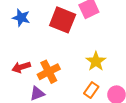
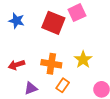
orange cross: (49, 72) -> (51, 64), moved, turned 36
orange rectangle: (91, 90) -> (63, 85), moved

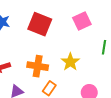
pink square: (77, 13) -> (82, 21), moved

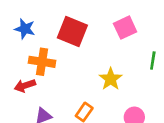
orange cross: (38, 66) -> (42, 62), moved

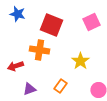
blue star: (25, 29) -> (17, 14), moved
orange cross: (42, 62) -> (39, 50), moved

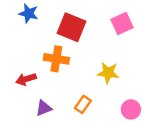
yellow star: (80, 61) -> (108, 73), turned -30

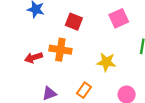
red square: (72, 27) -> (74, 22), size x0.7
red arrow: (26, 79) -> (34, 58), moved

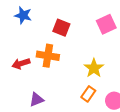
yellow star: (106, 62) -> (94, 68), turned 30
orange rectangle: (84, 90) -> (88, 94), moved

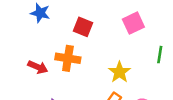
red arrow: (21, 64) -> (38, 67), turned -138

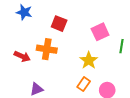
pink square: (133, 23) -> (100, 32), moved

